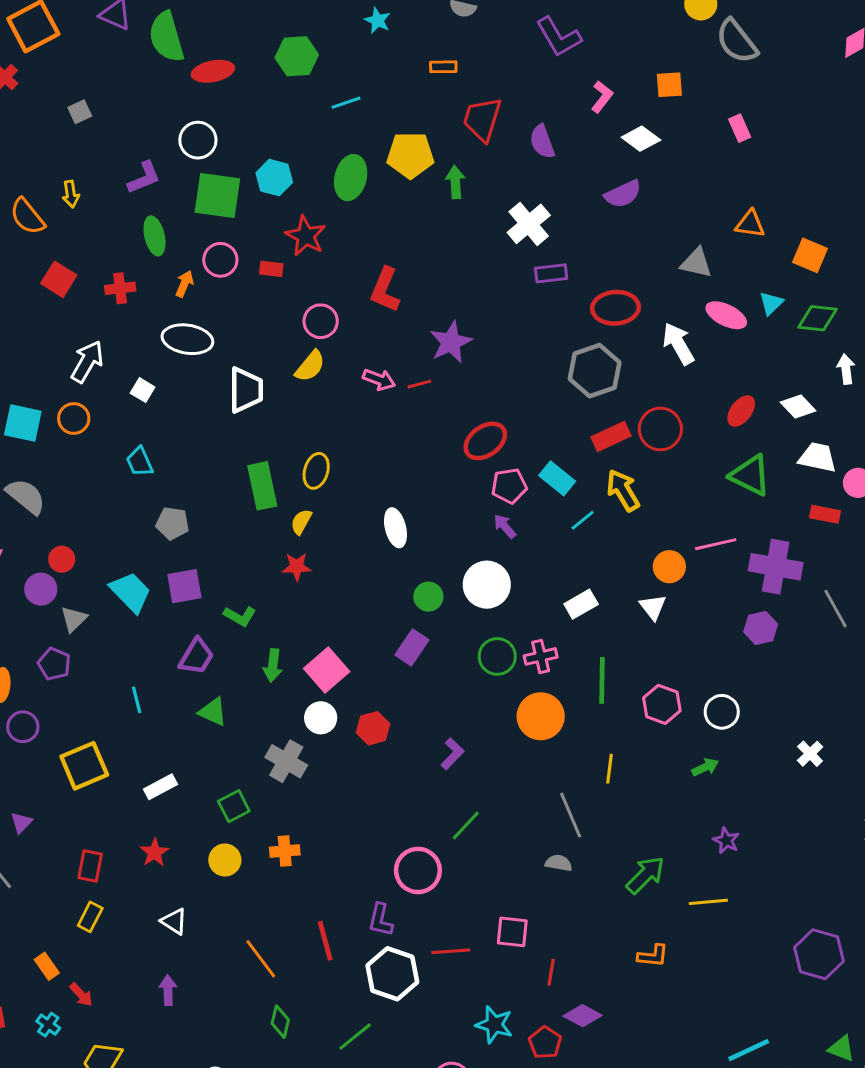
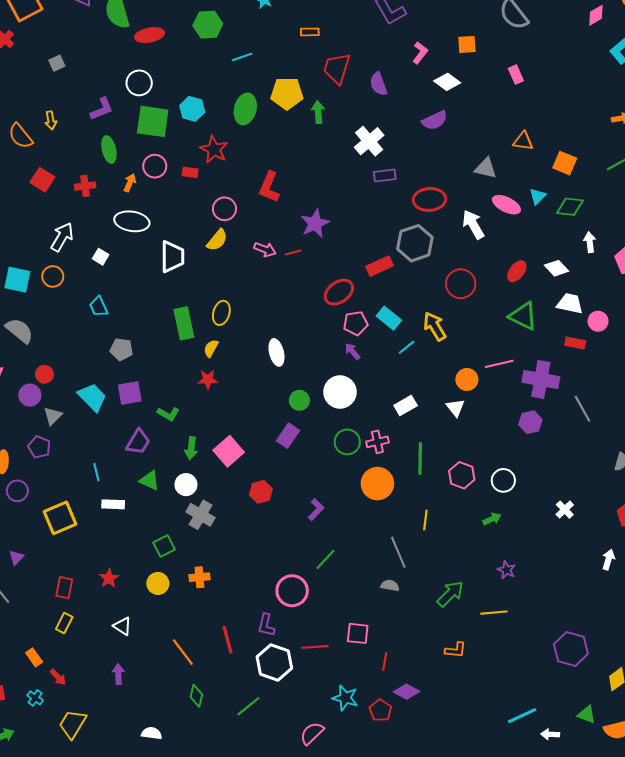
red rectangle: (611, 436) -> (380, 266), moved
white circle: (321, 718) -> (186, 485), moved
white rectangle: (161, 787) -> (113, 504), moved, turned 30

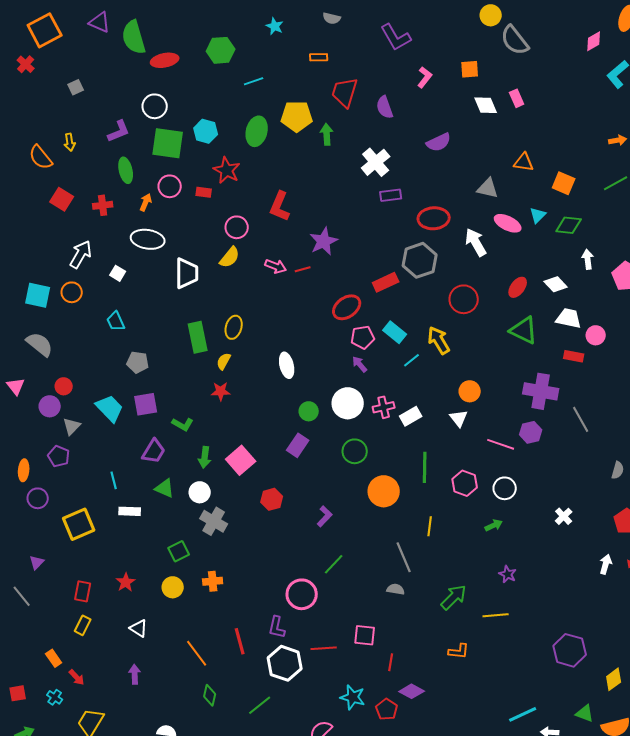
white diamond: (447, 82) -> (486, 105), moved, turned 30
pink line: (499, 364) -> (501, 444), moved, turned 32
pink cross: (377, 442) -> (384, 407), moved

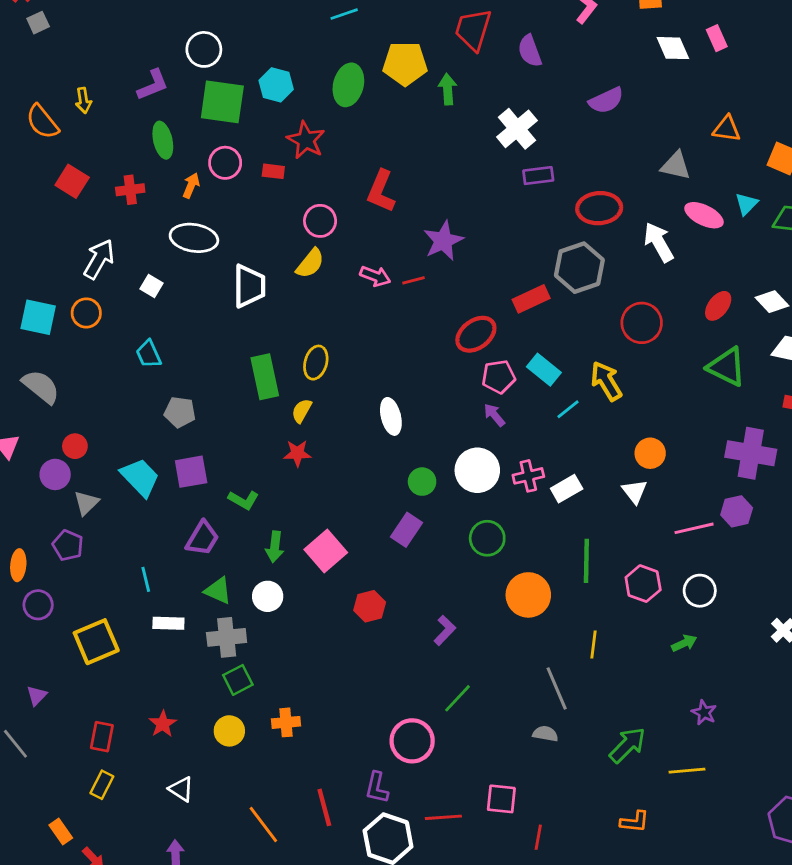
gray square: (76, 87) -> (38, 23), moved
pink line: (501, 444) -> (694, 528), turned -32
gray cross: (214, 521) -> (227, 637), moved, turned -36

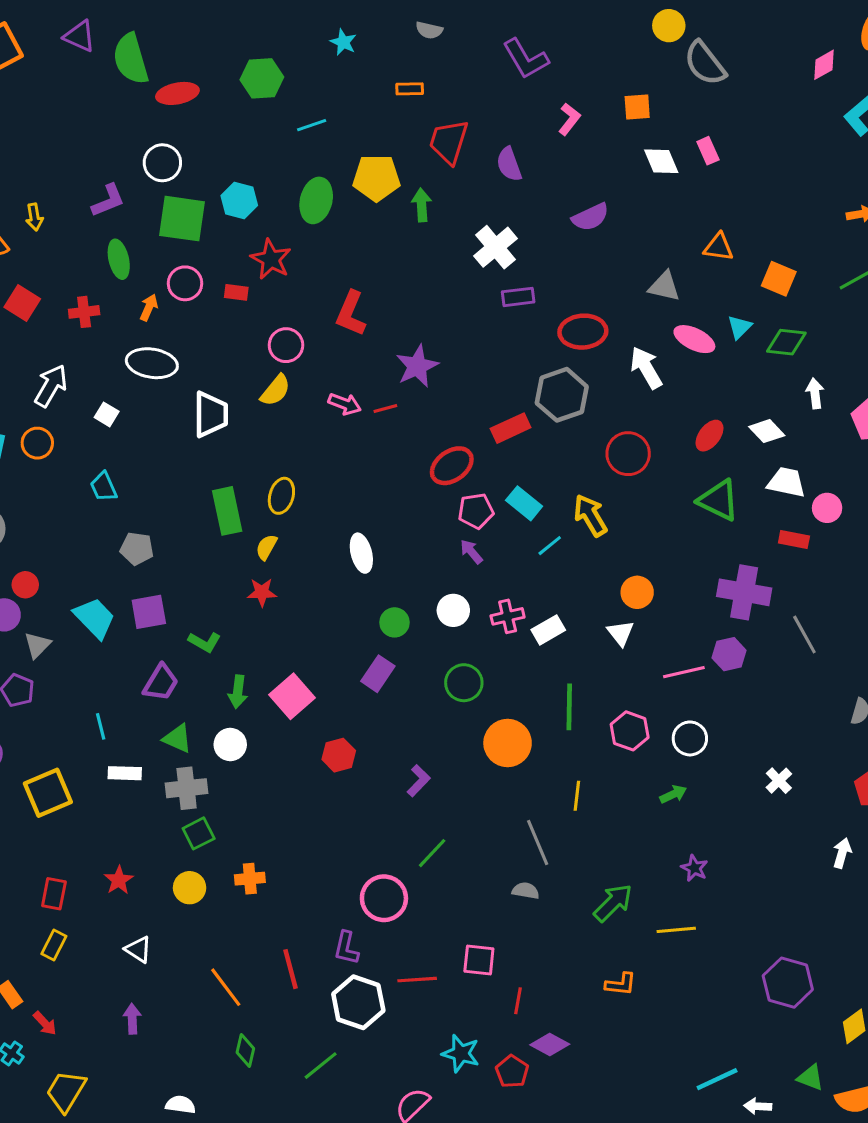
white circle: (477, 470) -> (453, 610), size x0.7

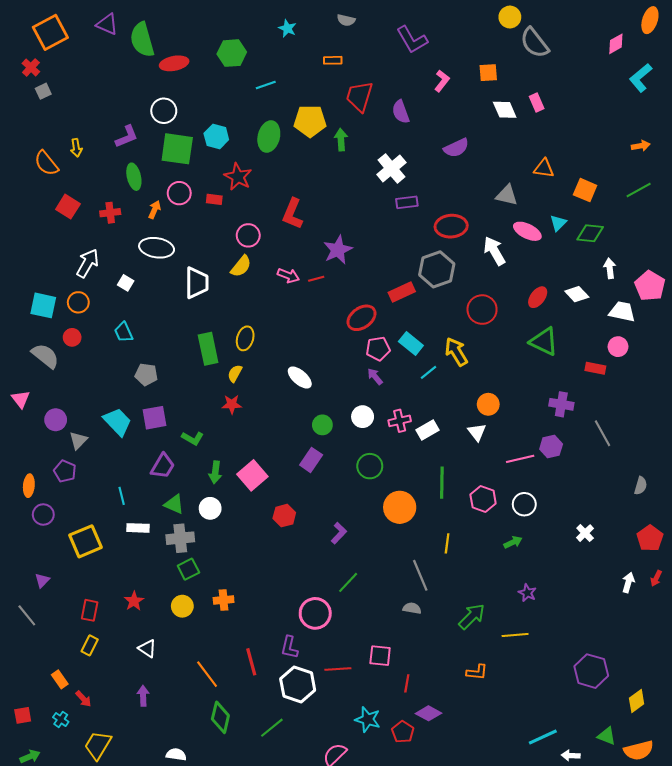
white trapezoid: (786, 482) -> (622, 312), moved
white ellipse: (361, 553) -> (300, 378), turned -35
red circle: (25, 585) -> (72, 337), moved
purple cross: (744, 592) -> (561, 404), size x0.7
green diamond: (245, 1050) -> (220, 717), size x1.4

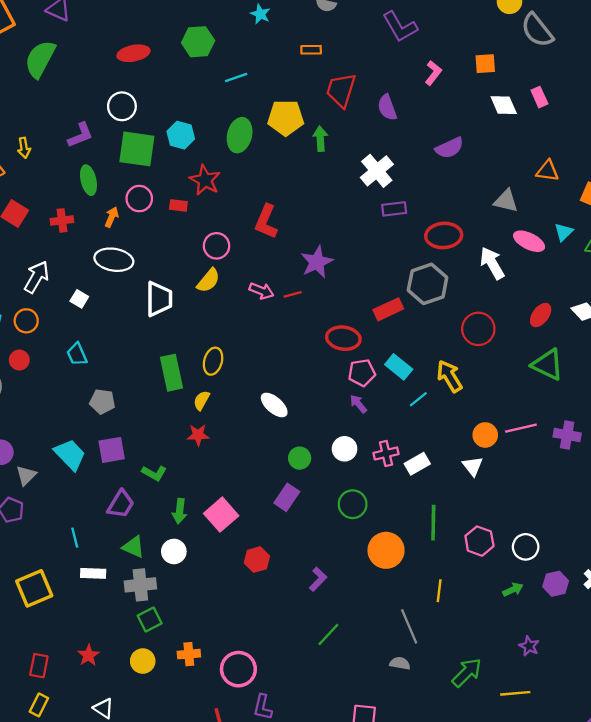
green semicircle: (142, 40) -> (40, 59), moved, turned 44
red ellipse: (362, 318) -> (343, 338), turned 44
purple hexagon: (551, 447) -> (556, 584), moved
pink line: (520, 459) -> (521, 428), moved
pink circle: (315, 613) -> (238, 669), moved

